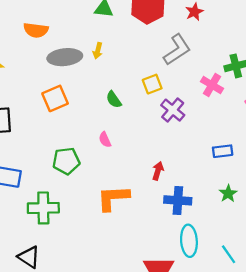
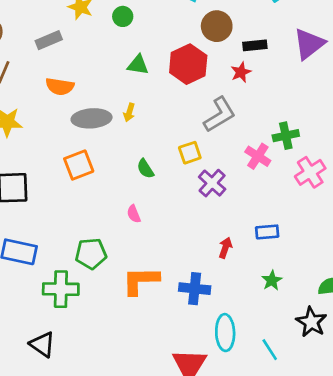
green pentagon: (66, 161) -> (91, 254), moved
red arrow: (158, 171) -> (225, 248), moved
blue cross: (178, 200) -> (195, 289), moved

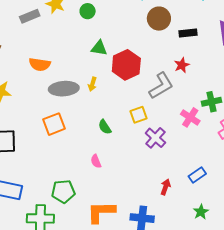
gray rectangle: (49, 40) -> (30, 16), moved
red hexagon: (188, 64) -> (126, 65), moved
red star: (241, 72) -> (182, 65), moved
blue rectangle: (267, 232) -> (197, 175), turned -30

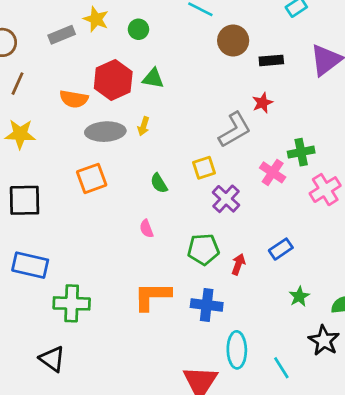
red hexagon: (126, 65) -> (113, 80), moved
green pentagon: (63, 191) -> (203, 249), moved
green star: (201, 212) -> (299, 296), moved

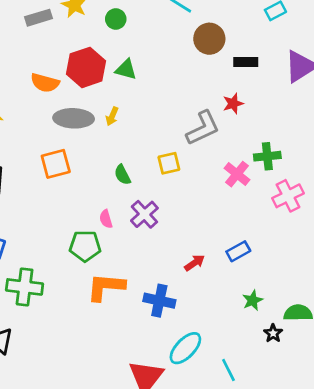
purple cross: (226, 199) -> (144, 214), moved
green pentagon: (203, 249) -> (85, 246), moved
red arrow: (238, 264) -> (195, 263), turned 30
black star: (324, 341) -> (273, 333), moved, size x0.6
cyan ellipse: (237, 350) -> (185, 348), turned 40

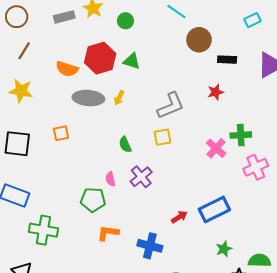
gray L-shape: (203, 128) -> (171, 106), moved
orange square: (56, 164) -> (61, 133), moved, size x0.7
blue rectangle: (238, 251) -> (214, 209), size x1.6
orange L-shape: (106, 287) -> (108, 233), size x0.7

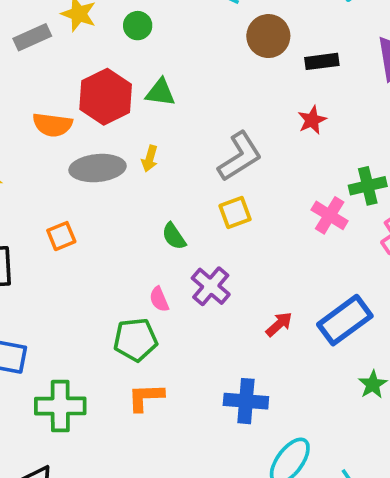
red arrow: (179, 217) -> (279, 324), moved
orange L-shape: (108, 233) -> (146, 397), moved

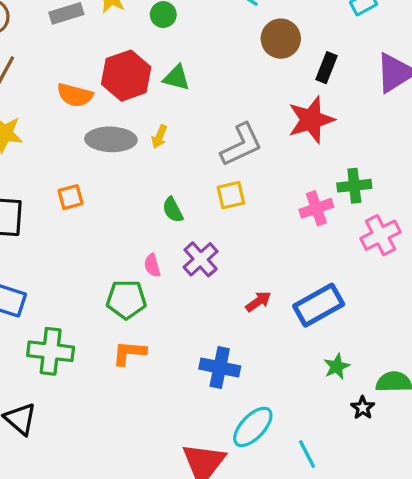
black rectangle: (322, 61) -> (327, 68), turned -68
red star: (312, 120) -> (311, 120), size x1.8
pink cross: (330, 215) -> (316, 208), turned 32

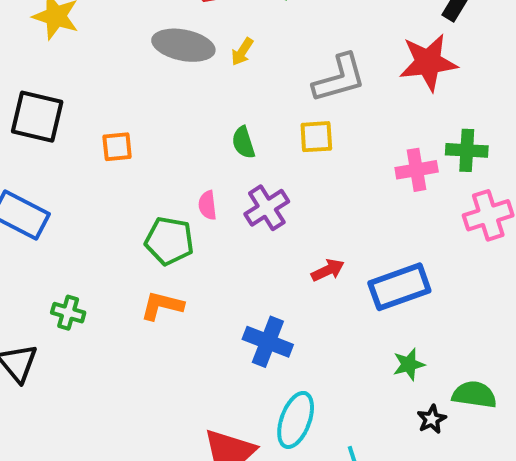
orange square: (70, 197) -> (117, 147), moved
green cross: (51, 351) -> (68, 313), moved, size x0.6
cyan ellipse: (253, 427) -> (296, 420), turned -33

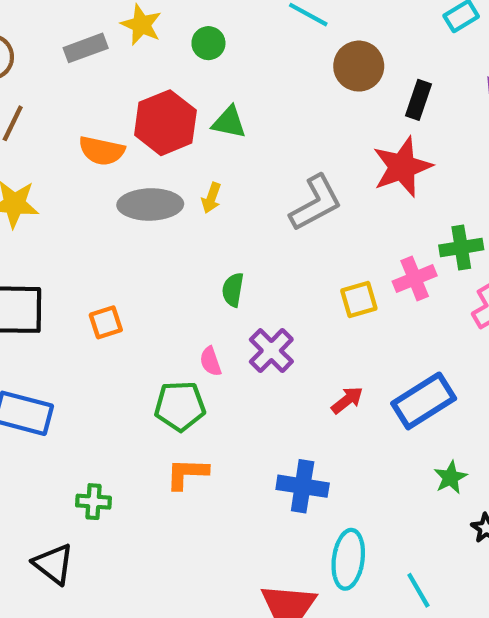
yellow square: (316, 137) -> (359, 300), moved
green semicircle: (243, 143) -> (233, 290), turned 40

